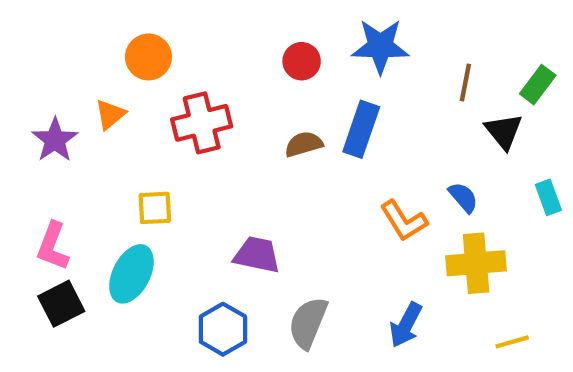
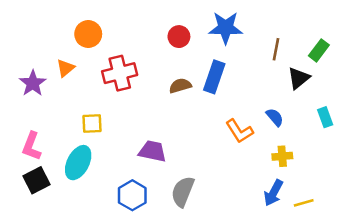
black triangle: (504, 131) -> (299, 78), turned 30
yellow cross: (476, 263) -> (282, 156), size x0.6
blue arrow: (406, 325) -> (273, 193), moved

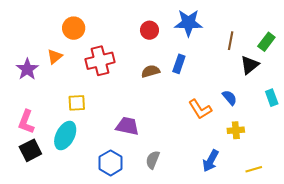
blue rectangle: (214, 77) -> (179, 64), size x0.7
gray semicircle: (183, 192) -> (153, 160), size x0.7
blue arrow: (273, 193) -> (211, 161), moved

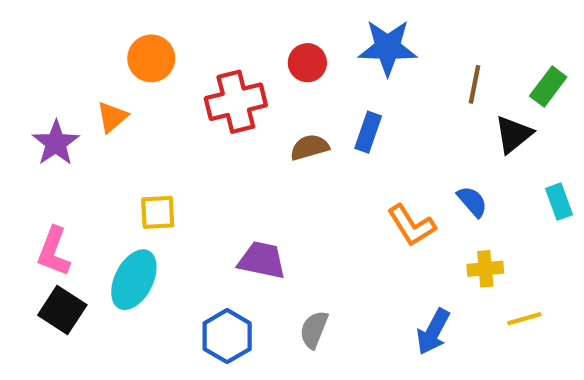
red cross: (100, 61) -> (236, 102), moved
black square: (30, 150) -> (62, 310), turned -30
yellow line: (254, 169) -> (524, 319), moved

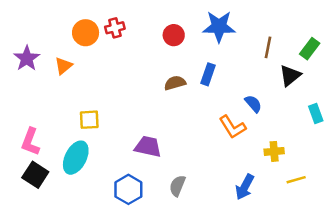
red cross: (236, 102) -> (115, 28), moved, size x0.6
purple star: (56, 143) -> (27, 58), moved
blue semicircle: (472, 202) -> (253, 104), moved

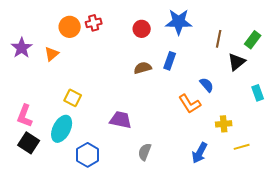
yellow square: (89, 120) -> (73, 98), turned 30
blue hexagon: (128, 189) -> (88, 155), moved

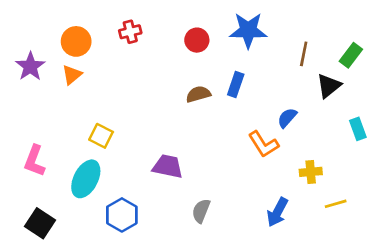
orange circle: (70, 27) -> (76, 41), moved
blue semicircle: (207, 85) -> (287, 118), turned -98
black square: (29, 143) -> (40, 223), moved

